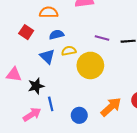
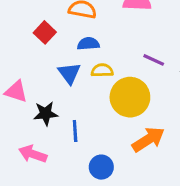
blue line: (51, 104) -> (75, 131), moved
orange arrow: (111, 107) -> (148, 139), moved
pink arrow: (32, 114) -> (33, 154), turned -138

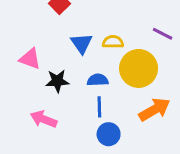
blue semicircle: (88, 44) -> (98, 80), moved
blue line: (75, 131) -> (99, 107), moved

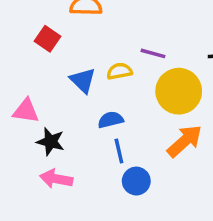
purple line: (163, 34) -> (153, 53), moved
yellow circle: (139, 68) -> (179, 91), moved
black star: (57, 81) -> (50, 142), moved, turned 30

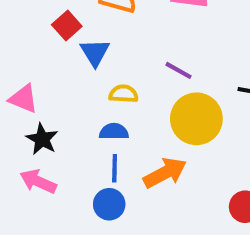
yellow semicircle: (119, 71) -> (124, 94), moved
blue triangle: (83, 80) -> (95, 53), moved
orange arrow: (185, 141) -> (165, 173), moved
blue circle: (136, 181) -> (109, 204), moved

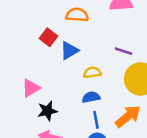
blue triangle: (95, 53) -> (69, 50), turned 42
pink triangle: (23, 99) -> (31, 88), turned -42
black star: (42, 139) -> (47, 111), turned -30

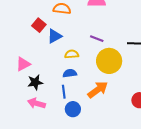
blue line: (96, 120) -> (64, 92), moved

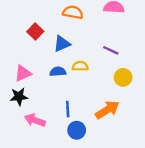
red square: (39, 25) -> (35, 32), moved
yellow circle: (109, 61) -> (123, 77), size x0.6
blue semicircle: (70, 73) -> (58, 72), moved
black star: (35, 82) -> (19, 97), moved

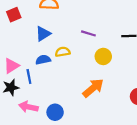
red square: (35, 32) -> (14, 15), moved, turned 32
blue line: (68, 109) -> (29, 77), moved
blue circle: (77, 130) -> (55, 112), moved

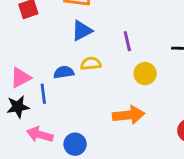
purple line: (88, 33) -> (127, 41), turned 56
blue triangle: (43, 34) -> (82, 31), moved
orange arrow: (93, 88) -> (129, 115), turned 30

